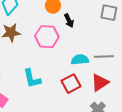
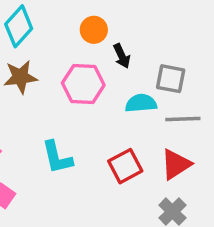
gray square: (109, 13) -> (171, 79), moved
cyan semicircle: (80, 60) -> (141, 103), moved

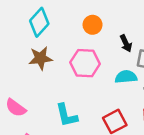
black arrow: (122, 56) -> (126, 43), moved

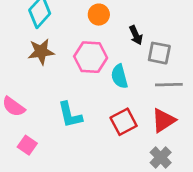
cyan semicircle: (126, 77) -> (119, 76), moved, turned -100

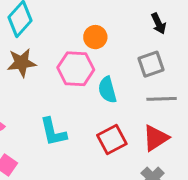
orange circle: (99, 15) -> (95, 37), moved
black arrow: (136, 35) -> (159, 23), moved
gray square: (159, 53) -> (151, 64), turned -30

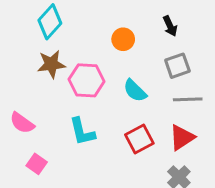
black arrow: (159, 23) -> (170, 26), moved
pink hexagon: (76, 69) -> (87, 80), moved
cyan semicircle: (107, 90) -> (135, 91), turned -30

